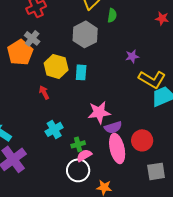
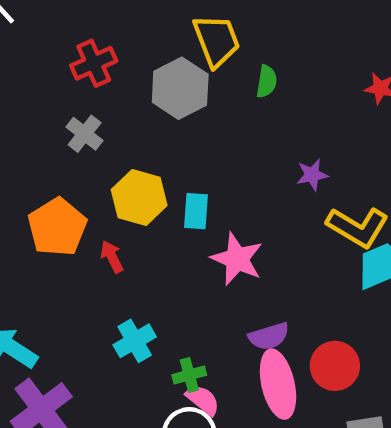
gray hexagon: (85, 34) -> (180, 88), moved
orange pentagon: (20, 52) -> (57, 227), moved
pink star: (99, 112) -> (237, 259), moved, turned 30
pink semicircle: (84, 155) -> (203, 400), turned 70

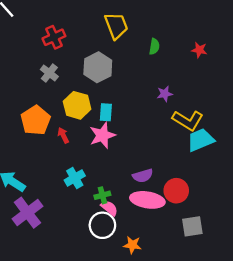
green semicircle: (267, 81) -> (154, 46), moved
gray hexagon: (180, 88) -> (98, 67), moved
pink star: (237, 259) -> (102, 135), moved, turned 30
pink ellipse: (278, 384) -> (147, 200), turned -68

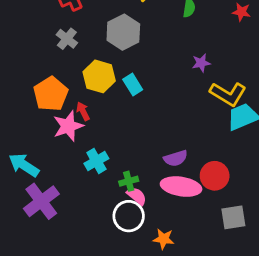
cyan rectangle: (106, 112) -> (133, 84), turned -36
pink star: (102, 135) -> (68, 126), moved

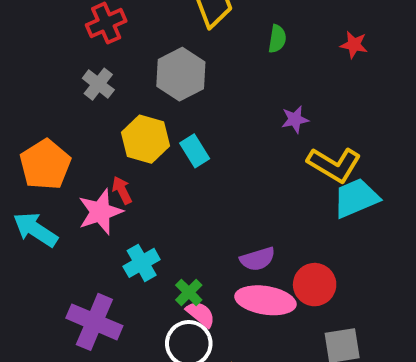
orange pentagon: (51, 94) -> (45, 165), moved
cyan arrow: (24, 165) -> (35, 230), moved
green cross: (129, 181) -> (189, 292), turned -30
purple cross: (41, 201) -> (94, 322), moved, turned -30

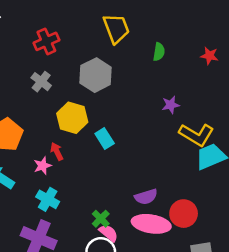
cyan rectangle: (195, 151) -> (105, 138), moved
pink star: (100, 212) -> (43, 166), size x0.6
cyan cross: (142, 263) -> (48, 199), moved, turned -30

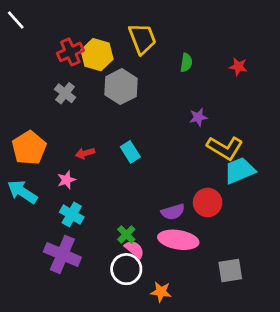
yellow hexagon: (72, 118) -> (97, 55), moved
red arrow: (57, 151) -> (85, 153), moved, turned -78
red circle: (184, 214) -> (208, 202), moved

